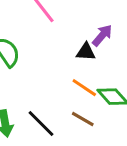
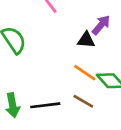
black line: (41, 123) -> (45, 105), turned -52

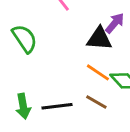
black triangle: (86, 40) -> (99, 39), size x1.4

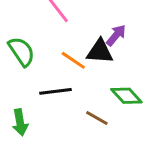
orange line: (98, 72) -> (73, 60), moved
black line: (57, 106) -> (56, 91), moved

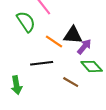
purple arrow: (116, 35) -> (84, 47), moved
green semicircle: (22, 51) -> (26, 22), moved

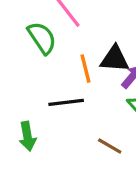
orange line: (54, 41) -> (86, 69), turned 42
brown line: (71, 82) -> (110, 146), moved

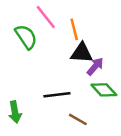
orange line: (86, 69) -> (74, 29), moved
black line: (66, 102) -> (57, 95), moved

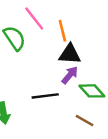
purple arrow: (95, 66) -> (70, 75), moved
brown line: (78, 119) -> (85, 120), moved

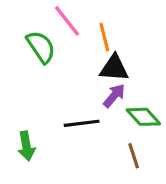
brown line: (85, 120) -> (134, 156), turned 42

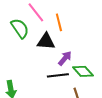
black triangle: (114, 68) -> (46, 41), moved
black line: (82, 123) -> (58, 75), moved

